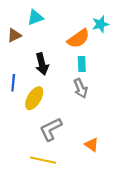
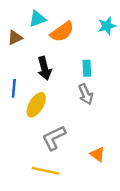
orange semicircle: (78, 39) -> (62, 32), moved

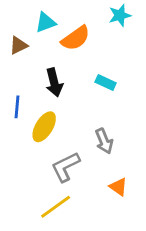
cyan star: (107, 26) -> (120, 15), moved
cyan rectangle: (87, 68) -> (106, 82), turned -63
gray arrow: (86, 94) -> (104, 141), moved
yellow line: (46, 171) -> (56, 207), turned -48

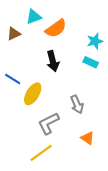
cyan star: (120, 15) -> (95, 41), moved
black arrow: (54, 82) -> (53, 61), moved
cyan rectangle: (106, 82) -> (91, 62), moved
blue line: (17, 107) -> (13, 79), turned -63

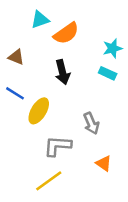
brown triangle: (14, 34) -> (16, 57), moved, turned 48
gray L-shape: (49, 123) -> (57, 146), turned 30

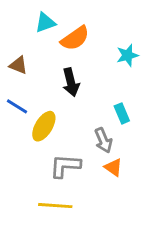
cyan rectangle: (108, 73) -> (122, 113), moved, turned 42
orange triangle: (104, 163) -> (113, 167), moved
yellow line: (49, 181) -> (55, 206), turned 40

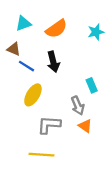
cyan triangle: (45, 23) -> (23, 23), moved
cyan star: (127, 55) -> (96, 32), moved
blue line: (17, 106) -> (27, 66), moved

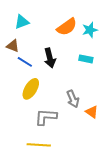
orange semicircle: (56, 29) -> (67, 27), moved
cyan rectangle: (92, 85) -> (86, 59), moved, turned -56
orange triangle: (85, 126) -> (92, 112), moved

